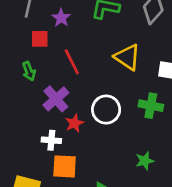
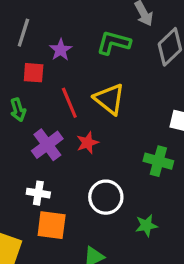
yellow triangle: (127, 57) -> (109, 99), moved
white circle: (106, 110) -> (106, 197), moved
red star: (74, 123) -> (87, 143), moved

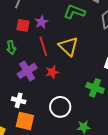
purple star: (61, 50) -> (41, 22), moved

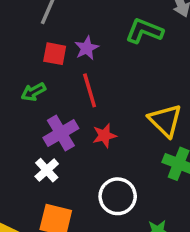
yellow triangle: (68, 46) -> (165, 121), moved
green arrow: (11, 48) -> (33, 92), turned 72
white cross: (19, 100) -> (47, 170), moved, turned 32

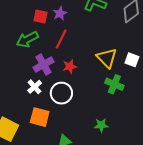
red line: (90, 90) -> (61, 39), turned 42
green arrow: (33, 92) -> (27, 39), size x1.5
white circle: (118, 196) -> (61, 93), moved

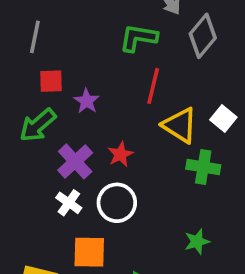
purple star: (60, 13) -> (87, 101), moved
red line: (61, 39) -> (153, 86), moved
white square: (132, 60) -> (223, 118), turned 32

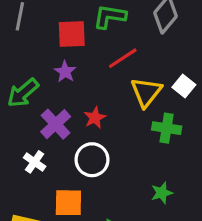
red square: (51, 81) -> (72, 34), moved, size x1.4
red line: (153, 86) -> (123, 58), turned 44
yellow triangle: (180, 125) -> (146, 92), turned 36
white cross: (69, 203) -> (35, 162), moved

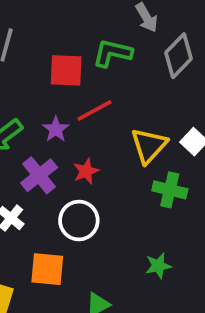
red line: (123, 58) -> (94, 110), moved
purple star: (65, 72) -> (56, 129), moved

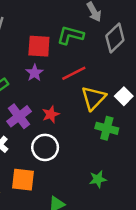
red line: (94, 110) -> (74, 73), moved
purple star: (56, 129) -> (35, 73), moved

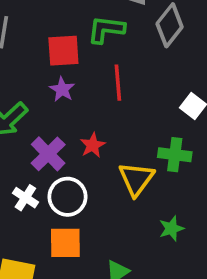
red line: (74, 73) -> (118, 83), turned -60
yellow triangle: (93, 98) -> (136, 179), moved
white circle: (45, 147) -> (67, 197), moved

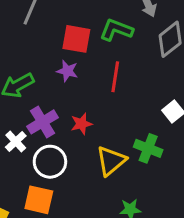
purple star: (62, 89) -> (67, 71), turned -30
white cross: (25, 198) -> (16, 142), moved

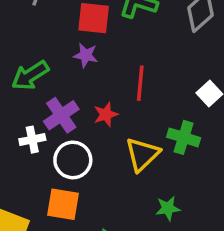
red line: (115, 77) -> (140, 83), moved
white cross: (16, 142) -> (32, 140), turned 35

